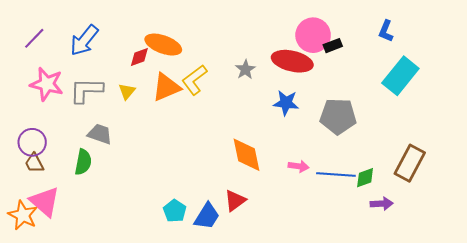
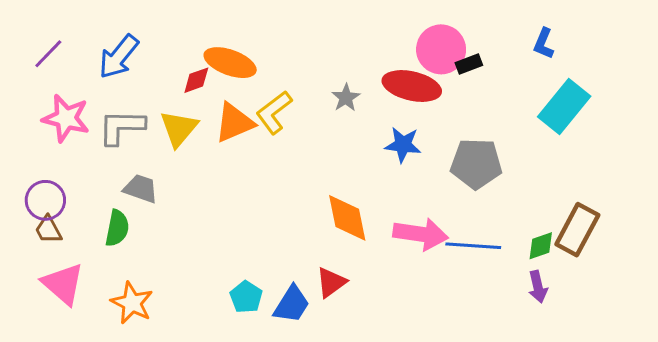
yellow triangle: (127, 91) -> (179, 129), size x1.6
pink arrow: (298, 166) -> (421, 234), size x1.8
green diamond: (365, 178) -> (541, 246), moved
purple arrow: (382, 204) -> (538, 287), turned 80
orange star: (23, 215) -> (132, 303), moved

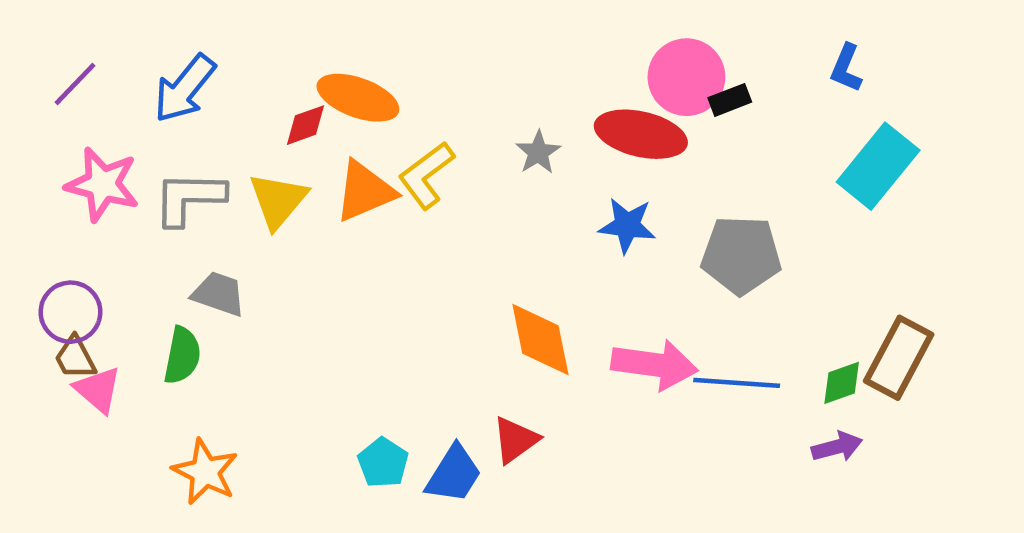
pink triangle: (63, 284) -> (98, 390), moved, size x0.7
purple arrow: (538, 287) -> (837, 447), turned -92

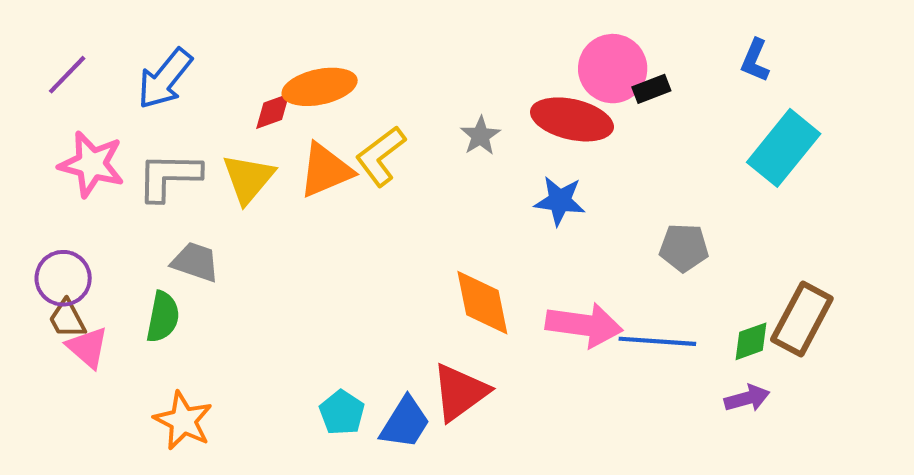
orange ellipse: (358, 98) -> (320, 87), turned -32
gray pentagon: (741, 255) -> (684, 248), moved, size x0.7
red triangle: (515, 440) -> (460, 392), size x1.4

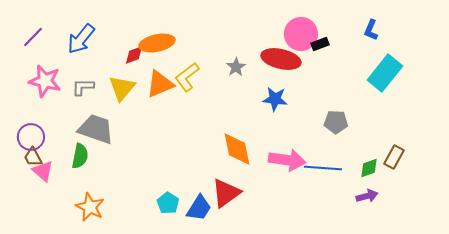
gray L-shape: (169, 176) -> (83, 87), size x0.7
gray trapezoid: (195, 262) -> (96, 129), size x1.5
brown rectangle: (802, 319) -> (394, 157), size x0.7

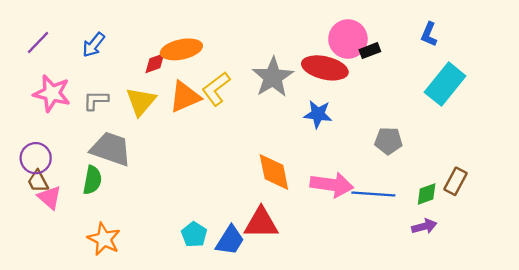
blue arrow: (81, 39) -> (93, 45), size x0.7
gray star: (236, 67) -> (273, 77), size x1.8
red triangle: (226, 193) -> (261, 223), turned 36

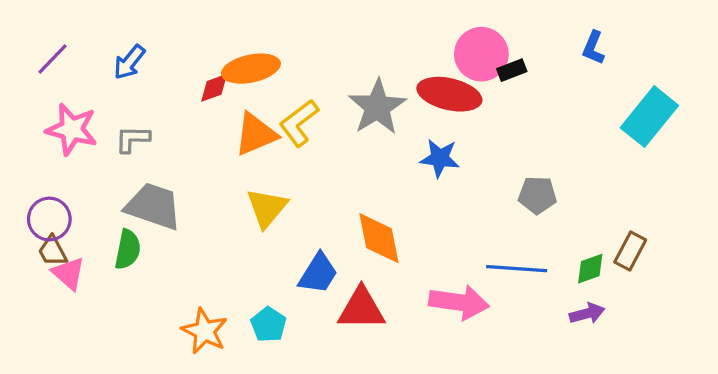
cyan rectangle: (445, 84) -> (649, 117), moved
yellow triangle: (141, 101) -> (267, 208), moved
pink arrow: (332, 185) -> (459, 302), moved
orange star: (104, 239) -> (205, 331), moved
blue trapezoid: (230, 240) -> (318, 273), moved

